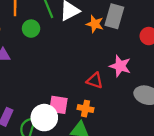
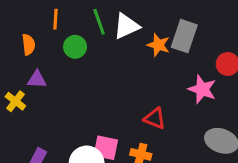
pink star: (120, 66) -> (202, 89), moved

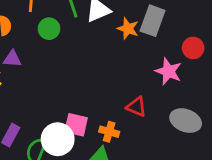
red triangle: (155, 118) -> (136, 107), moved

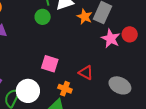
green circle: (49, 29) -> (43, 17), moved
pink star: (168, 71) -> (111, 38), moved
pink square: (76, 125) -> (50, 64), moved

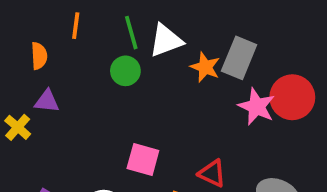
red circle: (130, 34) -> (292, 97), size x1.5

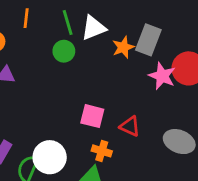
orange star: (205, 67) -> (123, 47), turned 30
pink square: (143, 160) -> (92, 116), moved

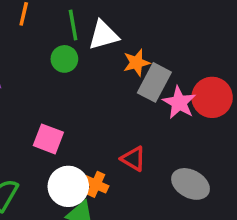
gray rectangle: (148, 40) -> (154, 82), moved
pink square: (92, 116) -> (48, 139), moved
white circle: (50, 157) -> (68, 186), moved

